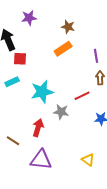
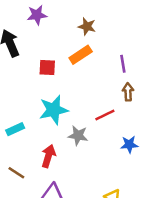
red square: (20, 59) -> (47, 68), moved
cyan rectangle: (12, 82) -> (15, 129), moved

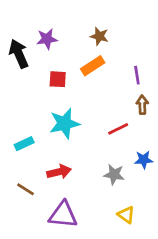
purple star: (37, 15) -> (47, 39), moved
gray star: (78, 136) -> (114, 174), moved
red arrow: (48, 156) -> (59, 172), turned 60

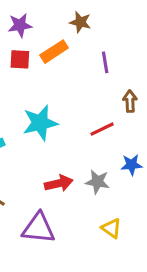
orange rectangle: (93, 66) -> (54, 52), moved
purple line: (137, 75) -> (105, 62), moved
red square: (58, 79) -> (20, 59), moved
red arrow: (59, 172) -> (59, 183), moved

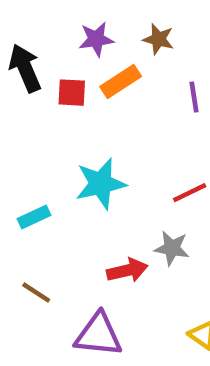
purple star: (20, 25) -> (96, 39), moved
gray star: (97, 182) -> (172, 248), moved

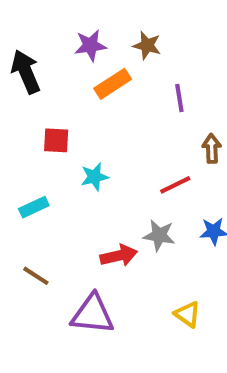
red square: (72, 93) -> (56, 140), moved
cyan star: (101, 184) -> (94, 177), size x0.6

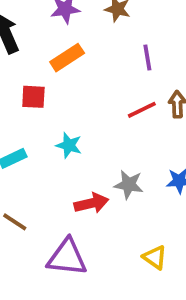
orange rectangle: (113, 84) -> (67, 58), moved
cyan star: (94, 177) -> (69, 145), moved, turned 30
red line: (175, 185) -> (142, 110), moved

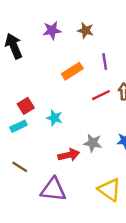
orange rectangle: (67, 58) -> (72, 71), moved
red square: (33, 97) -> (26, 106), moved, turned -35
yellow triangle: (155, 257) -> (109, 190), size x1.5

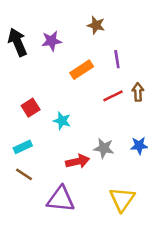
purple star: (52, 30) -> (52, 41), moved
cyan rectangle: (18, 126) -> (23, 147), moved
yellow triangle: (109, 190) -> (122, 199), turned 30

